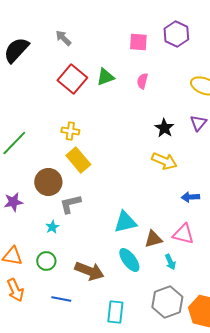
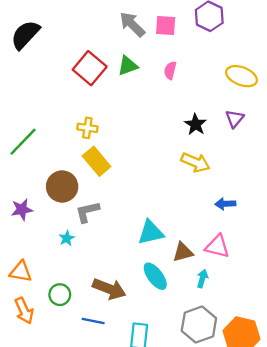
gray arrow: (63, 38) -> (132, 24), moved, size x1.4
green circle: (46, 261) -> (60, 295), moved
cyan arrow: (170, 262) -> (202, 279), turned -140
blue line: (61, 299) -> (93, 321), moved

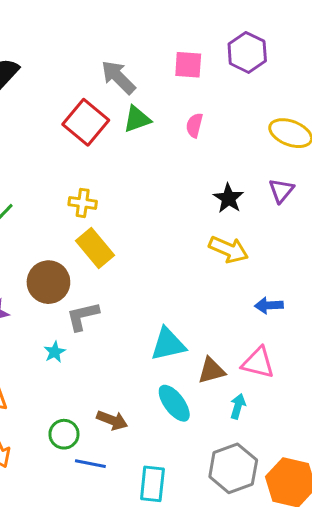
gray arrow: (132, 24) -> (118, 77), moved
brown arrow: (109, 289) -> (112, 420), size x0.7
green circle: (60, 295) -> (64, 434), moved

